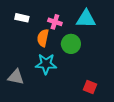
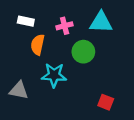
pink cross: (55, 22) -> (65, 26), turned -32
orange semicircle: (43, 38) -> (38, 45), moved

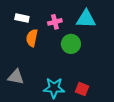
cyan star: (54, 75) -> (54, 88), moved
red square: (106, 102) -> (82, 89), moved

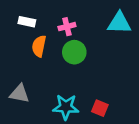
cyan triangle: (86, 19) -> (119, 23), moved
green circle: (71, 44) -> (74, 52), moved

